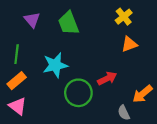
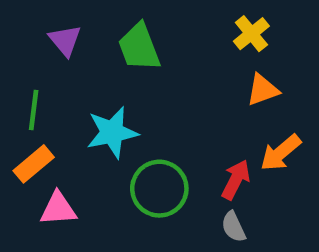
red arrow: (107, 78) -> (236, 180), moved, turned -36
orange arrow: (142, 94) -> (281, 153), moved
pink triangle: (18, 106) -> (58, 209), moved, turned -42
gray semicircle: (124, 113) -> (233, 227), moved

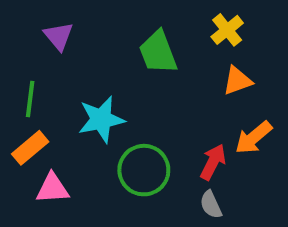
green trapezoid: (139, 47) -> (158, 52), moved

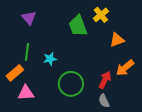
yellow cross: (227, 30) -> (101, 15), moved
green line: (30, 99) -> (27, 52), moved
cyan star: (101, 119) -> (50, 59), size x0.6

